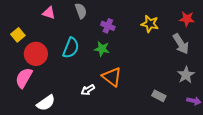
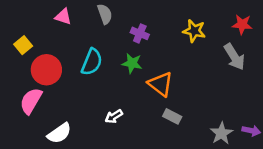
gray star: (186, 75) -> (221, 133), moved
orange triangle: (112, 77) -> (161, 84), moved
gray rectangle: (159, 96) -> (172, 116), moved

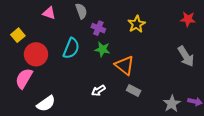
yellow star: (194, 31) -> (137, 24), moved, turned 30
purple cross: (140, 33) -> (98, 28), moved
gray arrow: (234, 57) -> (186, 56), moved
white arrow: (114, 116) -> (98, 91), moved

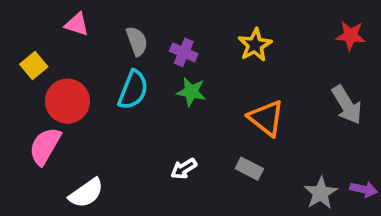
gray semicircle: (81, 11) -> (137, 41), moved
pink triangle: (49, 13) -> (77, 24), moved
orange triangle: (125, 65) -> (266, 118), moved

